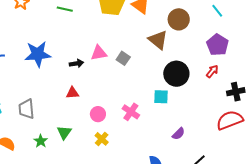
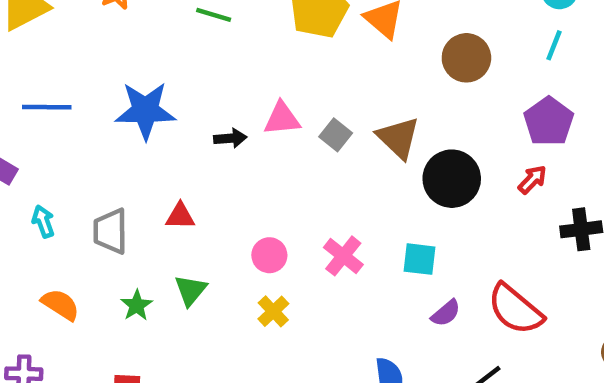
cyan line: (217, 11) -> (554, 45), turned 56
brown triangle: (158, 40) -> (398, 138), moved
red triangle: (72, 93) -> (180, 216), moved
cyan square: (161, 97) -> (420, 259), moved
red semicircle: (230, 120) -> (515, 309), moved, turned -124

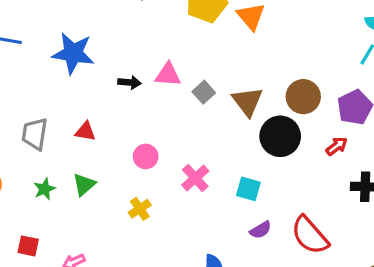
brown circle: (466, 58) -> (303, 97), moved
pink circle: (269, 255) -> (146, 156), moved

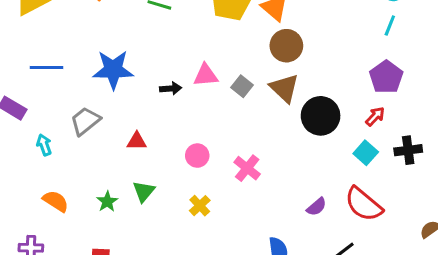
brown circle: (303, 97) -> (286, 46), moved
gray trapezoid: (35, 134) -> (85, 121), moved, turned 52
cyan square: (248, 189) -> (366, 153), moved, turned 35

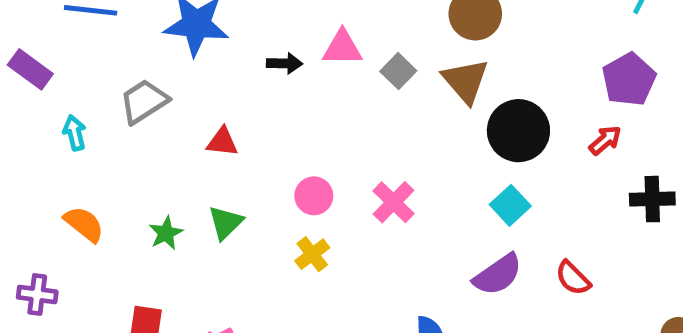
cyan square: (366, 153) -> (510, 205), moved
pink circle: (197, 156) -> (314, 196), moved
red semicircle: (364, 204) -> (573, 278), size x0.6
purple semicircle: (317, 207) -> (498, 275), size x1.5

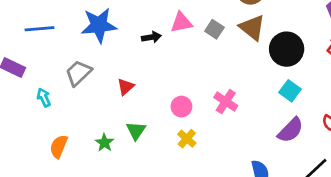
red triangle: (222, 142) -> (126, 87), turned -36
orange semicircle: (84, 224) -> (59, 146), turned -95

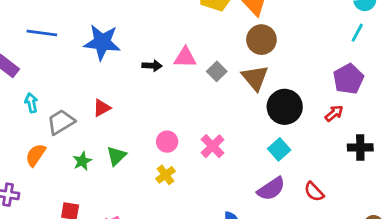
gray trapezoid: (78, 73) -> (61, 122), moved
red triangle: (126, 87) -> (102, 108), moved

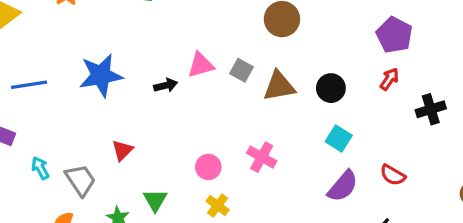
brown triangle: (255, 78) -> (279, 86), moved, turned -44
black circle: (285, 107) -> (331, 88), size x0.7
gray trapezoid: (61, 122) -> (80, 180), turned 104

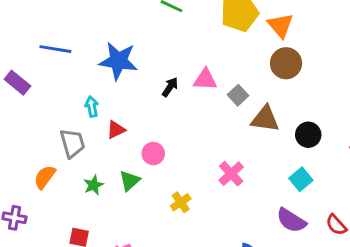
black arrow: (166, 85) -> (170, 87), turned -60
pink circle: (208, 167) -> (153, 154), moved
cyan arrow: (40, 168) -> (92, 107), moved
purple semicircle: (343, 186) -> (291, 220), turned 64

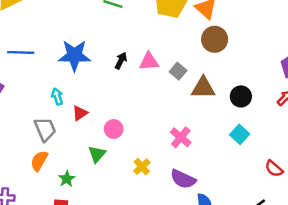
black arrow: (170, 87) -> (121, 61), moved
orange semicircle: (45, 177) -> (39, 161), moved
green star: (94, 185) -> (67, 179), moved
purple semicircle: (291, 220) -> (183, 179), moved

